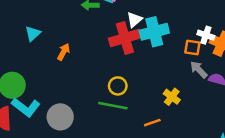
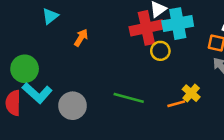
yellow circle: (118, 86) -> (160, 51), moved
orange line: (152, 123) -> (176, 104), moved

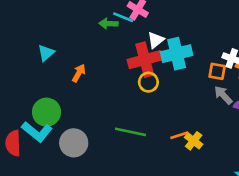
yellow circle: (160, 51) -> (148, 82), moved
green circle: (25, 69) -> (47, 112), moved
yellow cross: (191, 93) -> (194, 141), moved

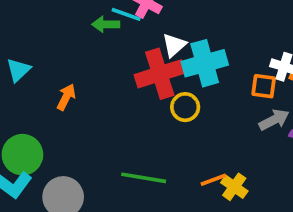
yellow circle: (148, 82) -> (185, 107), moved
gray arrow: (223, 95) -> (274, 120), turned 108

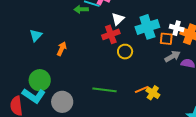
cyan cross: (205, 63) -> (147, 27), moved
red cross: (160, 74) -> (111, 34), size x0.7

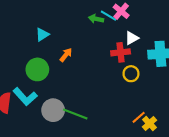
green circle: (40, 80) -> (37, 69), moved
green line: (105, 90) -> (75, 114), moved
orange line: (142, 90) -> (139, 117), turned -32

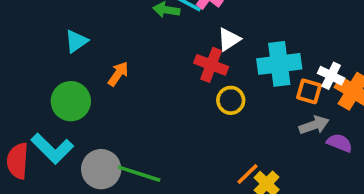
red cross: (121, 52) -> (211, 65), turned 30

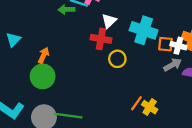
cyan cross: (279, 64) -> (144, 30), turned 36
white cross: (331, 76) -> (178, 46), moved
green circle: (71, 101) -> (43, 76), moved

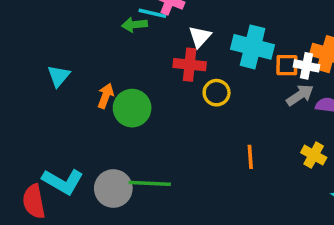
green circle: (43, 76) -> (132, 108), moved
orange line: (136, 103) -> (250, 157), turned -35
yellow cross: (150, 107) -> (314, 155), moved

